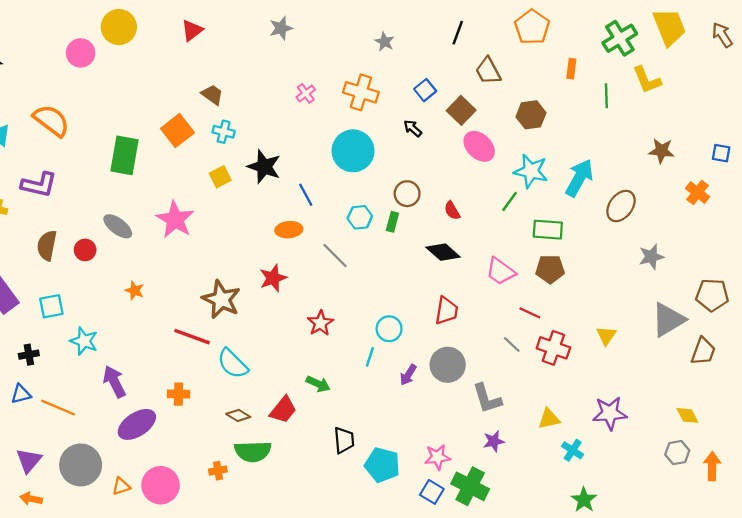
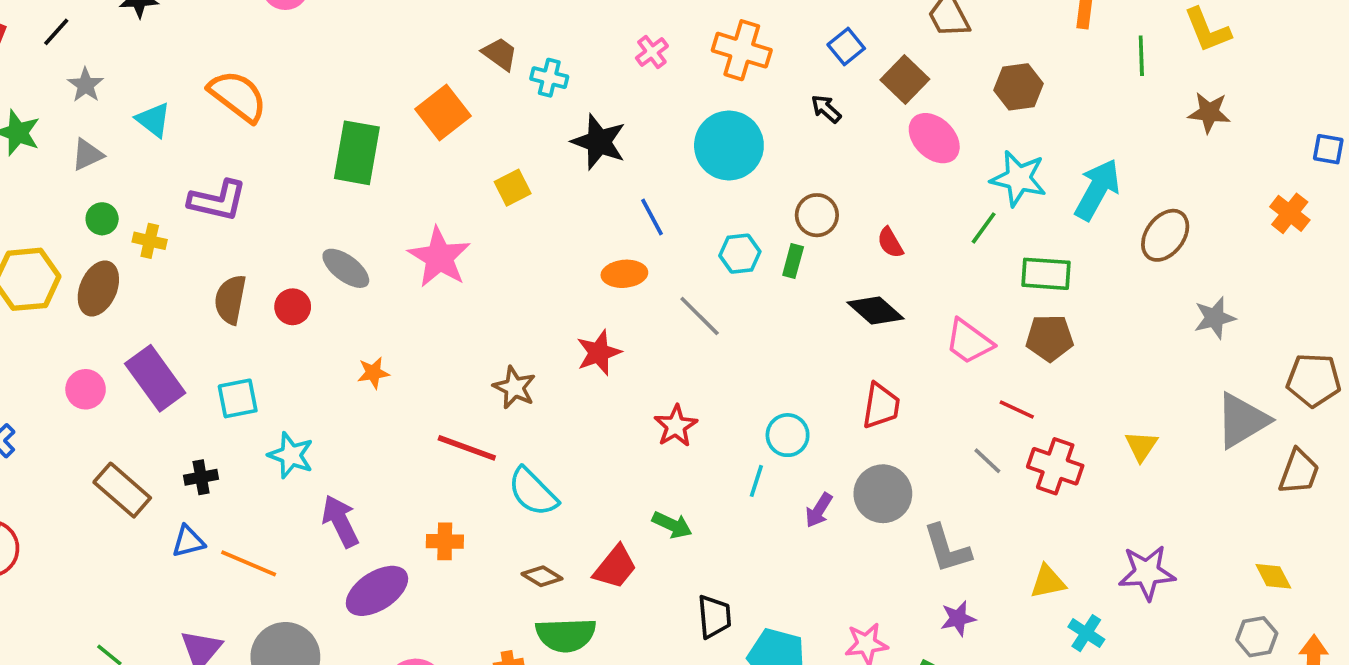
cyan cross: (224, 132) -> (549, 78), moved
brown star: (662, 151) -> (1209, 112), moved
black star: (264, 167) -> (599, 142), moved
orange star: (135, 290) -> (373, 373), turned -30
brown star: (221, 299) -> (514, 387), size x0.7

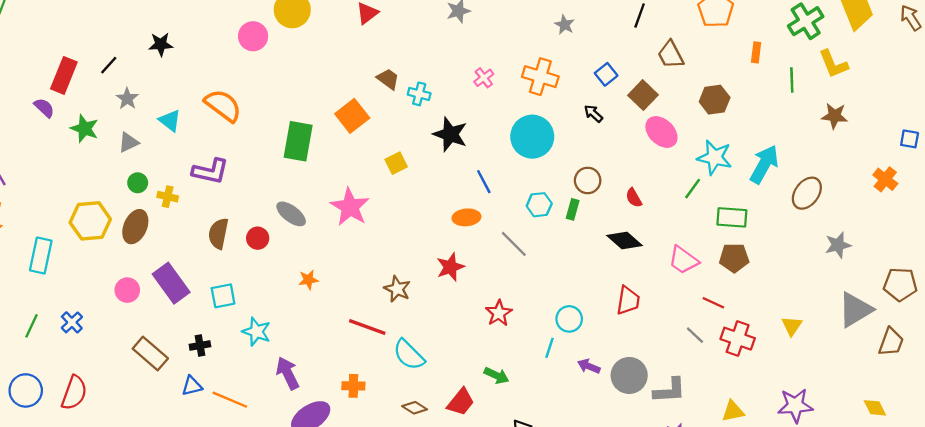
gray circle: (883, 494) -> (629, 375), moved
purple arrow: (819, 510) -> (589, 366), turned 80
gray L-shape: (947, 549) -> (670, 390), turned -76

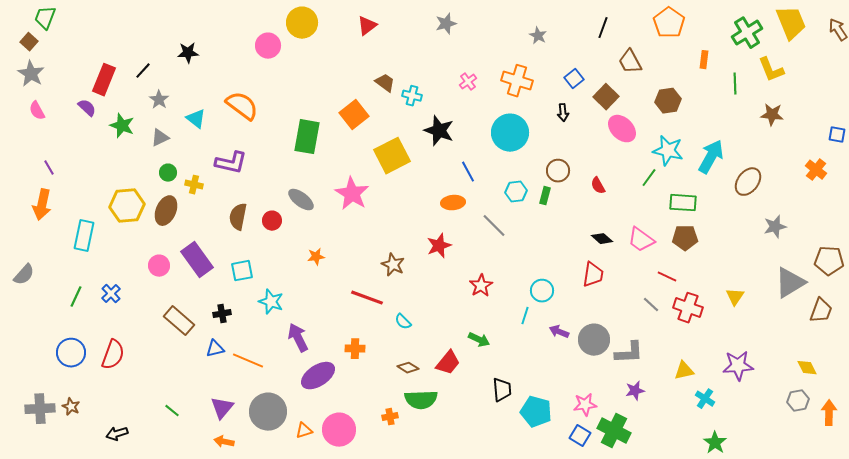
black arrow: (593, 114) -> (563, 113), turned -138
yellow square: (396, 163) -> (392, 156), size x1.8
black diamond: (625, 240) -> (602, 239), moved, size x0.7
cyan semicircle: (409, 355) -> (403, 322), size x0.6

